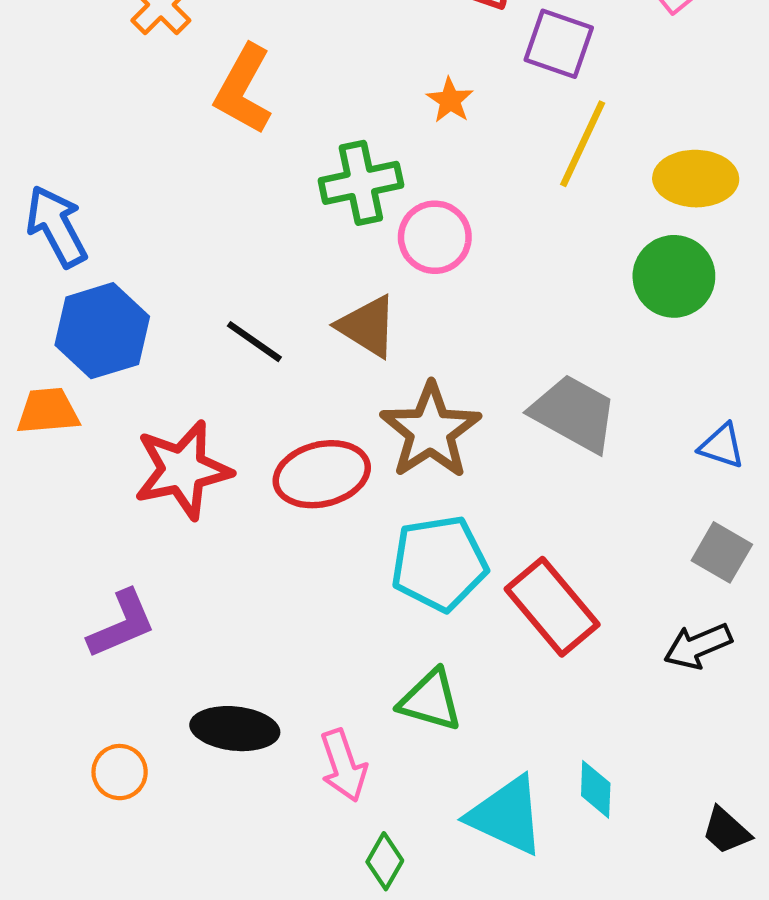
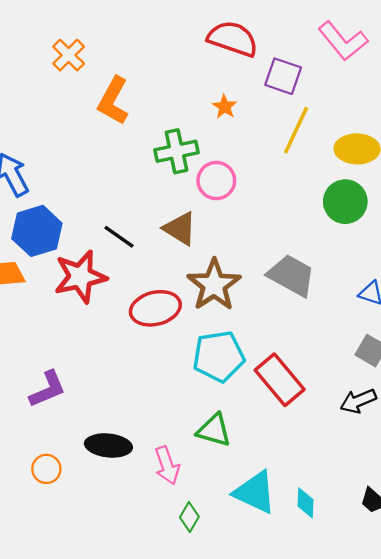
red star: (183, 470) -> (80, 277), moved
cyan diamond: (596, 789) -> (305, 503), moved

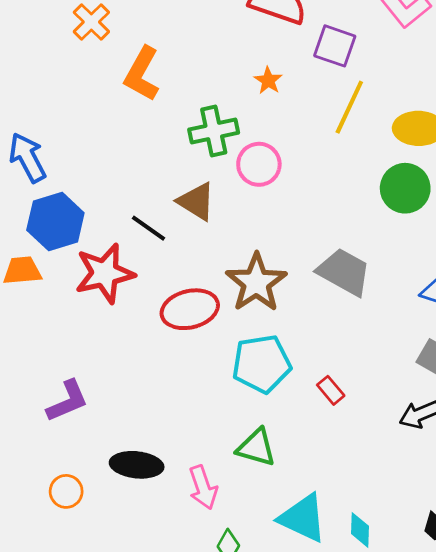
brown triangle: (180, 229) -> (196, 202), moved
red rectangle: (280, 380) -> (331, 390), size x0.5

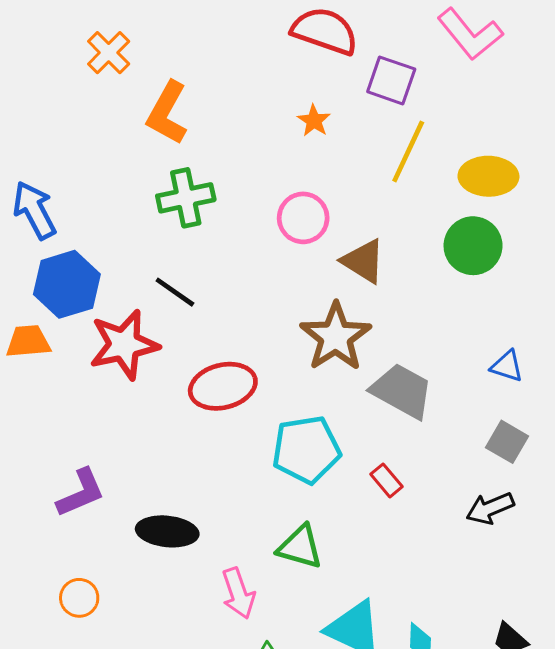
green cross: (214, 131) -> (186, 198), moved
brown triangle: (196, 202) -> (363, 261), moved
gray trapezoid: (344, 272) -> (402, 391), moved
brown star: (256, 283) -> (336, 337), moved
black ellipse: (137, 465) -> (167, 531), moved

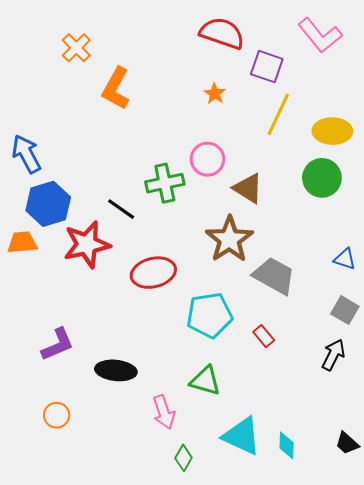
green cross: (186, 198) -> (165, 183), moved
black arrow: (490, 508) -> (333, 355), turned 140

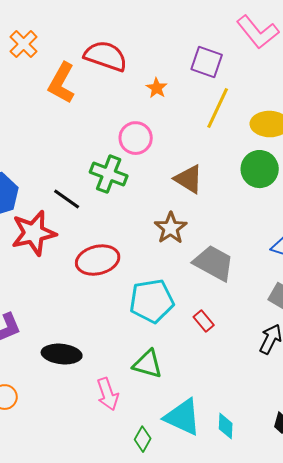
red semicircle: (222, 33) -> (106, 56), moved
pink circle: (207, 159) -> (136, 138), moved
green cross: (165, 183) -> (109, 174), turned 33
brown star: (229, 239) -> (171, 228), size x0.7
green diamond: (184, 458) -> (143, 439), moved

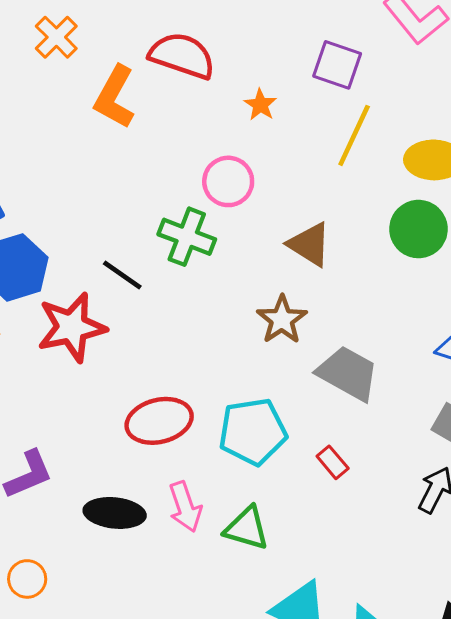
red ellipse: (98, 260) -> (159, 421), moved
pink arrow: (108, 394) -> (185, 507), moved

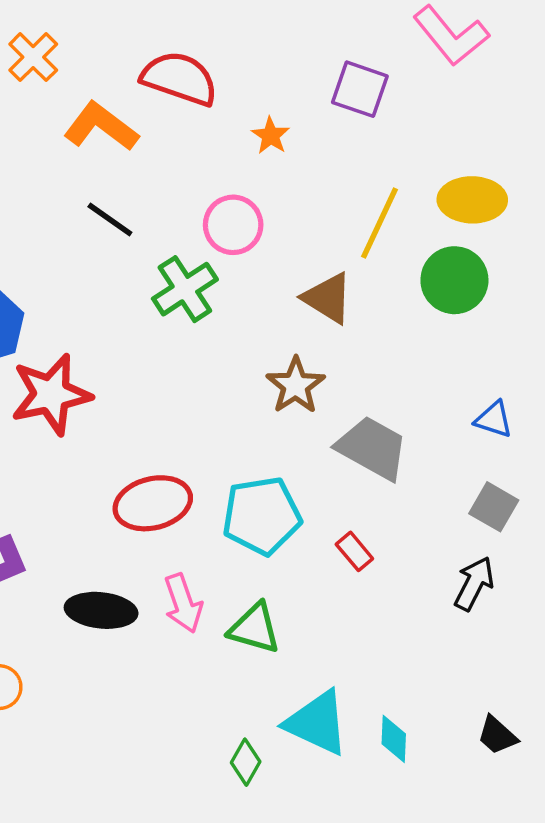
orange L-shape: (115, 97) -> (101, 127), turned 98
yellow line: (354, 135) -> (379, 223), moved
green cross: (187, 237) -> (185, 289), turned 36
black line: (122, 275) -> (110, 219), moved

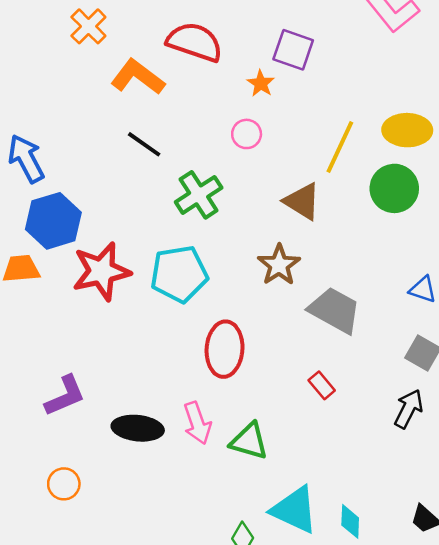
purple square: (360, 89) -> (293, 50), moved
pink circle: (233, 225) -> (247, 134), moved, size x0.7
red ellipse: (153, 503) -> (225, 349), moved, turned -72
cyan pentagon: (262, 516) -> (179, 274), moved

